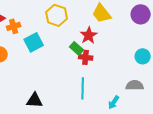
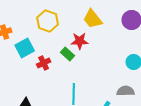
red star: (89, 35) -> (80, 41), turned 30
red cross: (86, 57) -> (44, 63), moved, turned -32

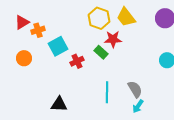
yellow hexagon: (48, 21) -> (99, 18), moved
gray semicircle: (126, 91) -> (135, 89), moved, turned 60

